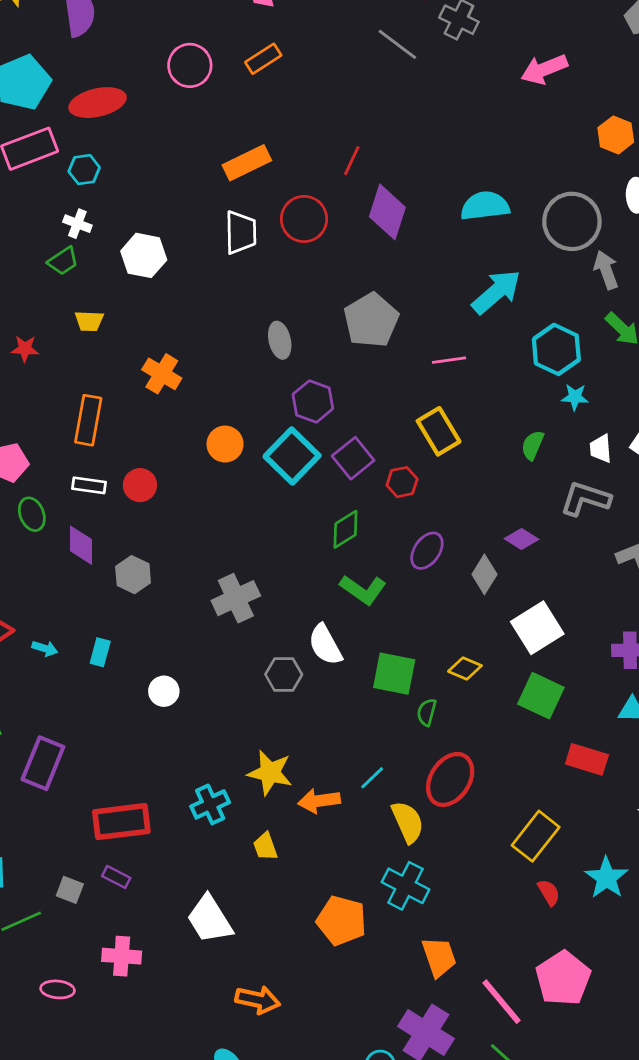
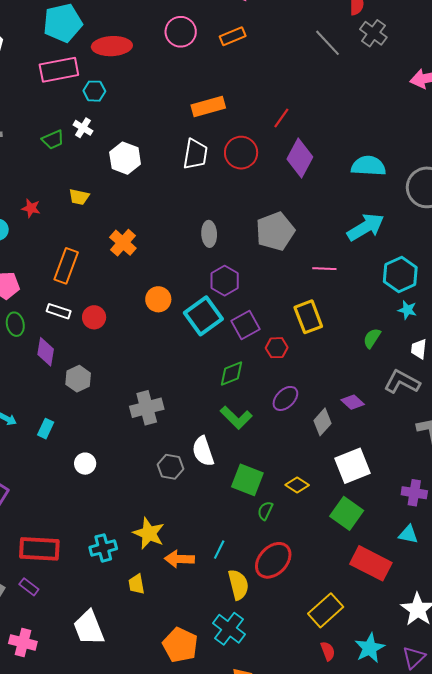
green trapezoid: (63, 261) -> (53, 140), moved
red rectangle: (587, 759) -> (371, 563), size x1.4
cyan line: (372, 778) -> (219, 550), turned -30

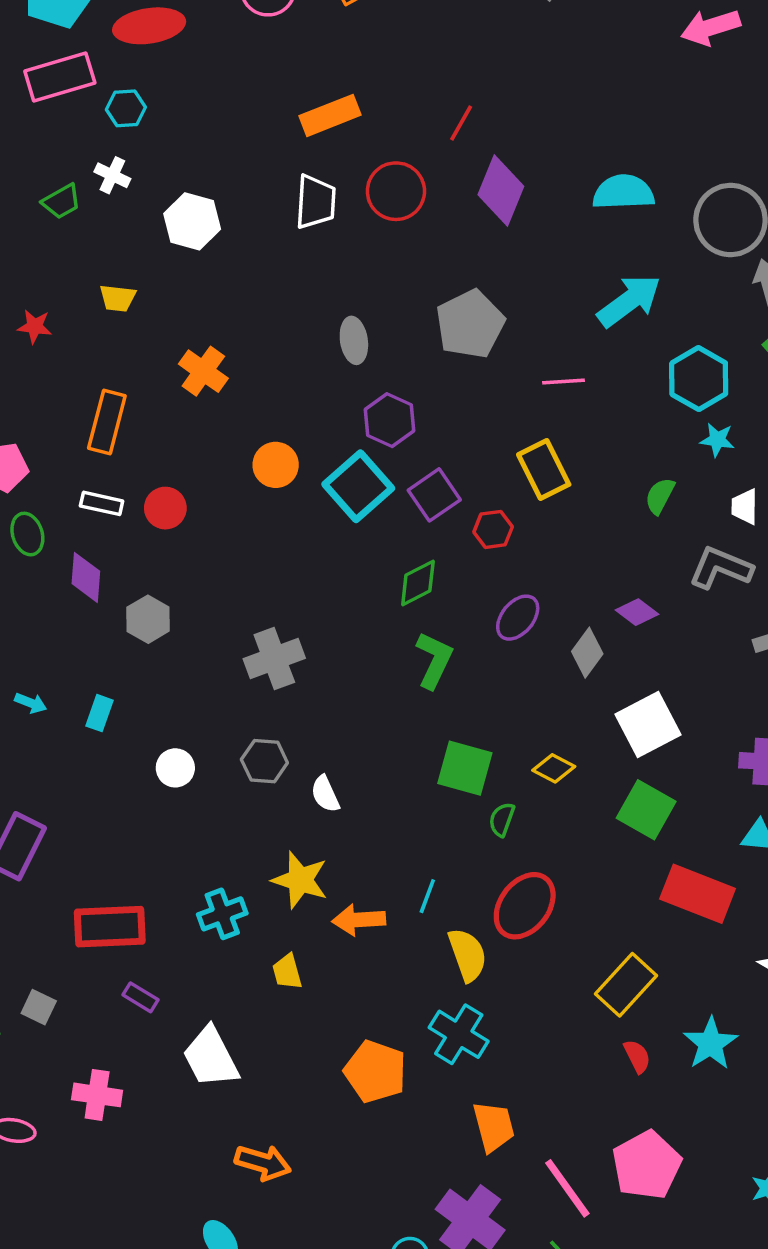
green L-shape: (236, 418) -> (434, 660), turned -104
white semicircle: (203, 451) -> (325, 794), moved, size x0.7
gray hexagon: (171, 467) -> (264, 761), moved
purple rectangle: (29, 587) -> (140, 997), moved

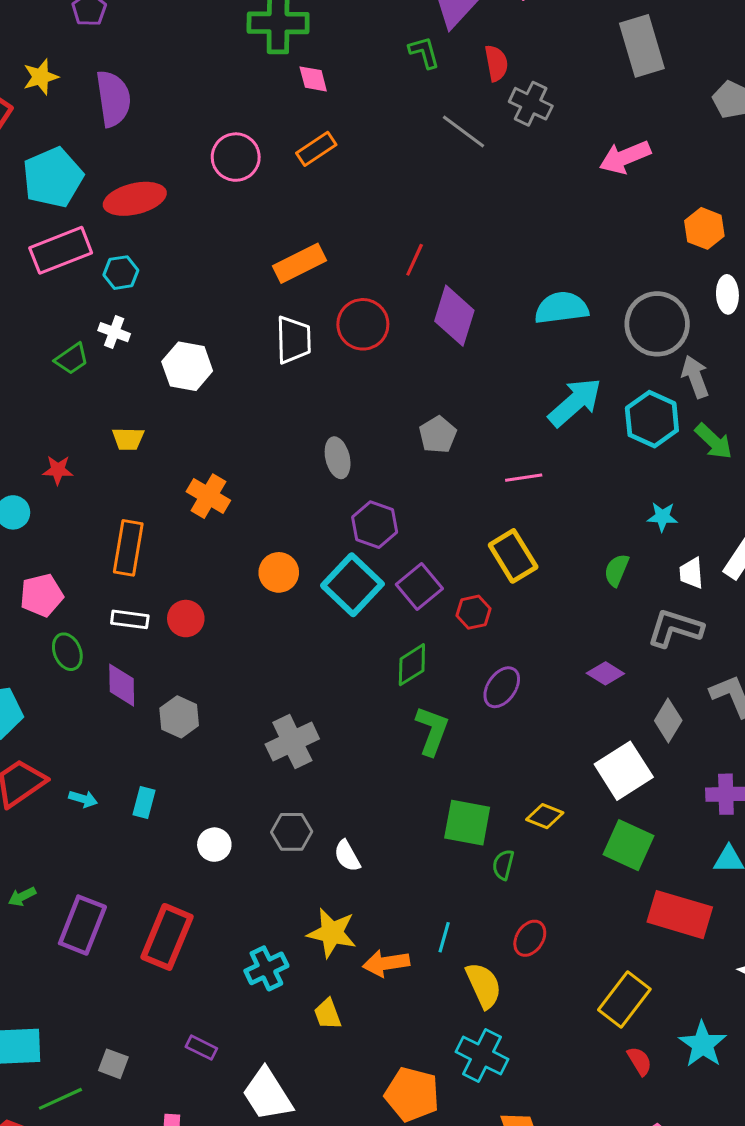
gray pentagon: (470, 324) -> (438, 435), size x0.6
cyan hexagon: (699, 379) -> (652, 419), moved
gray diamond: (587, 653) -> (668, 720), moved
red ellipse: (525, 906) -> (530, 938), size x0.6
red rectangle: (110, 927) -> (167, 937), moved, turned -60

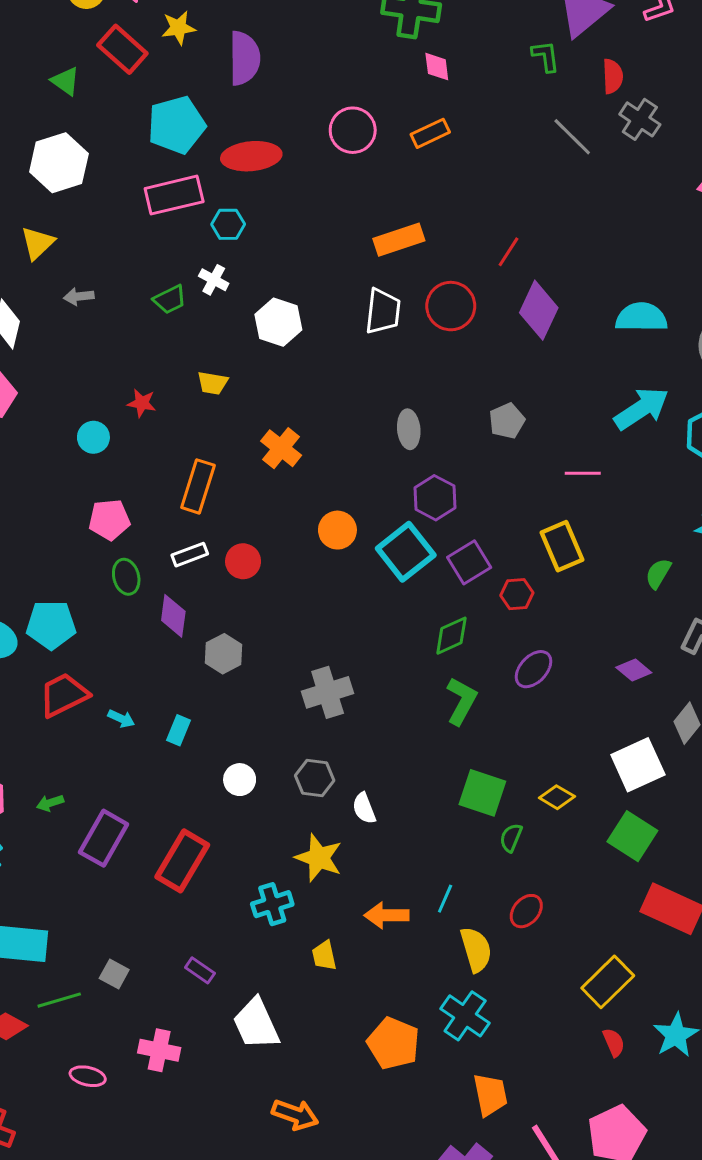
white rectangle: (130, 619) -> (190, 555), turned -36
yellow star: (332, 933) -> (319, 858), moved

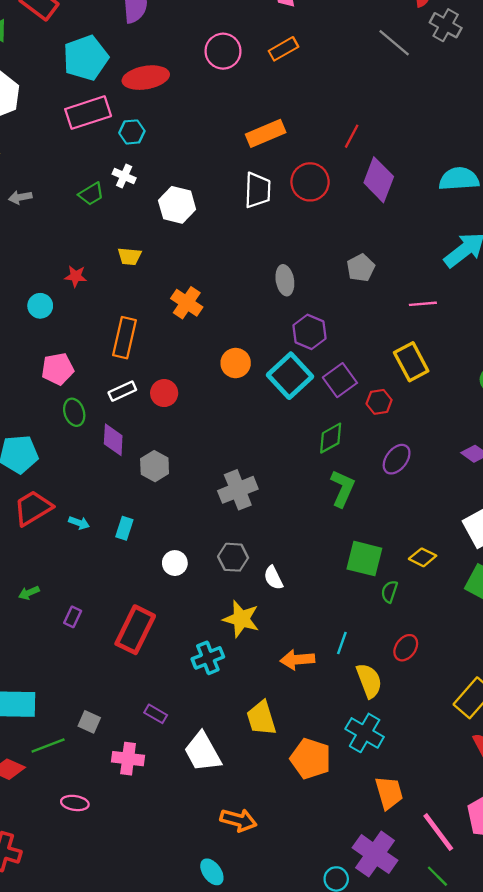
purple rectangle: (104, 838) -> (73, 617), size x0.5
yellow trapezoid: (324, 956) -> (261, 718), moved, size x1.5
pink cross: (159, 1050) -> (128, 759), moved

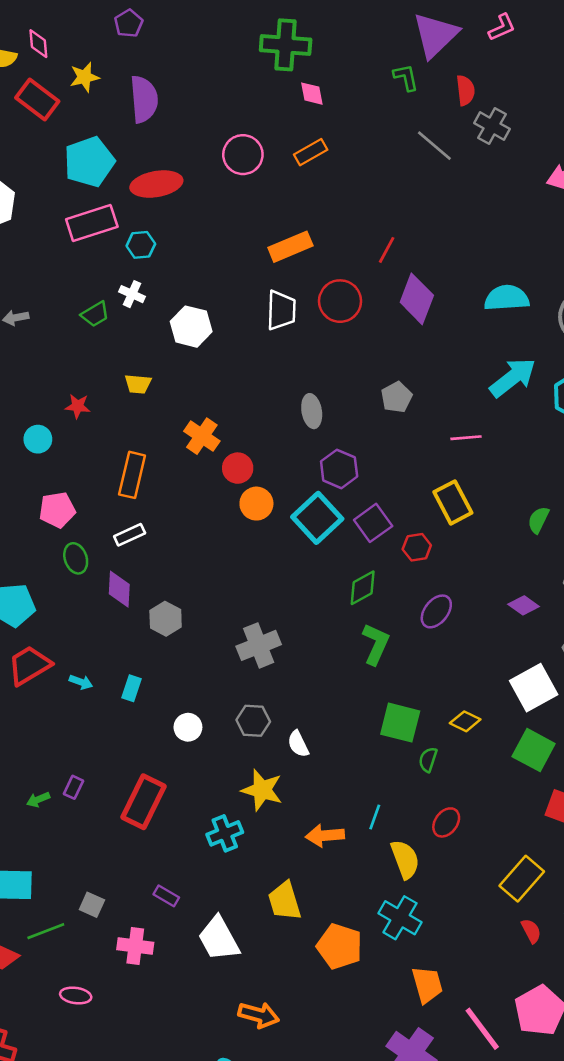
red circle: (164, 393) -> (238, 468), moved
green arrow: (29, 593) -> (38, 800), moved

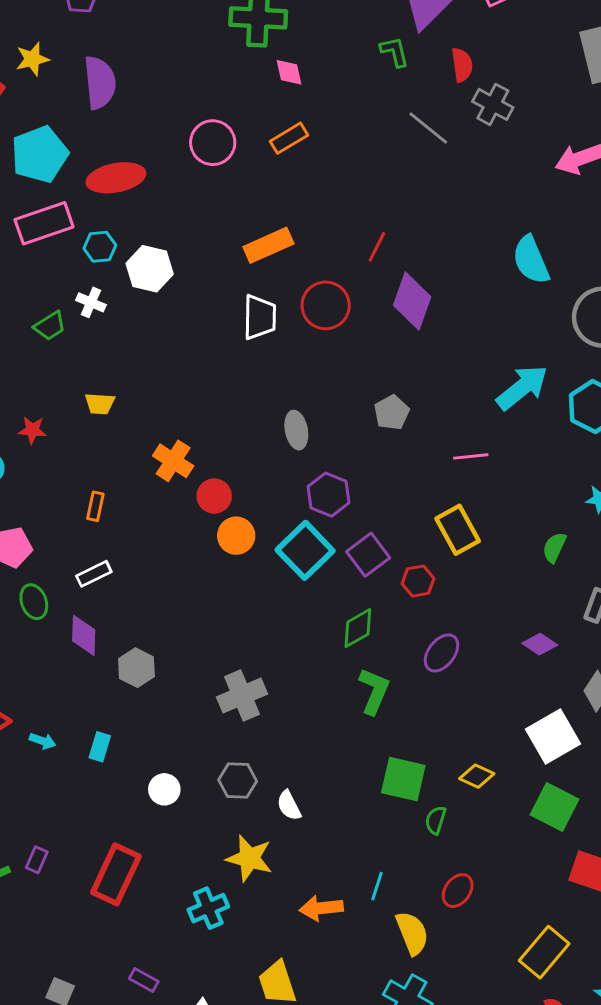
cyan semicircle: (507, 298) -> (531, 260), moved, turned -108
white hexagon: (191, 327) -> (150, 269), moved
orange rectangle: (132, 475) -> (95, 506), size x0.6

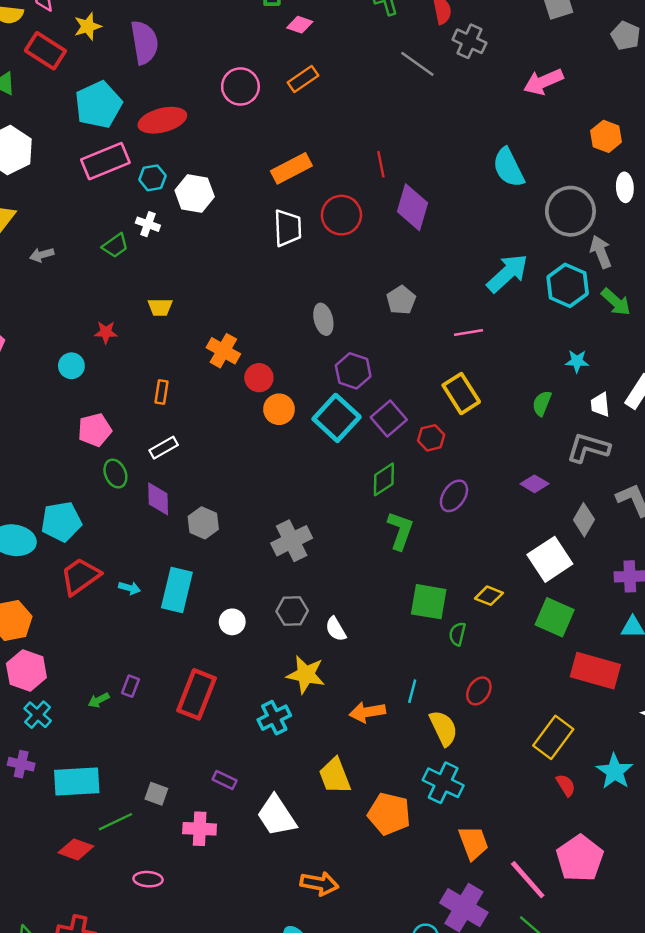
pink diamond: (289, 72) -> (300, 25), turned -55
red line: (377, 247) -> (381, 164), turned -35
cyan rectangle: (100, 747) -> (177, 590), size x1.8

